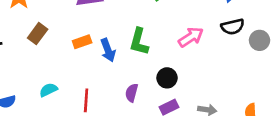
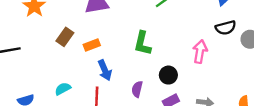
brown rectangle: (38, 34) -> (65, 37), moved
pink arrow: (191, 37) -> (200, 51), moved, turned -45
blue arrow: (108, 50) -> (105, 70), moved

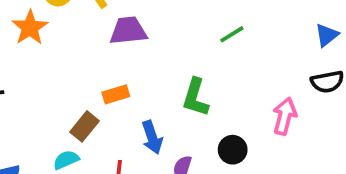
brown rectangle: (65, 37) -> (84, 126), moved
blue arrow: (105, 70) -> (152, 137), moved

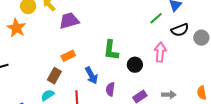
green line: (232, 34) -> (156, 18), moved
black circle: (233, 150) -> (135, 65), moved

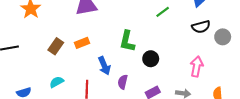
green line: (156, 18) -> (163, 12), moved
pink arrow: (160, 52) -> (197, 66), moved
brown rectangle: (54, 76) -> (56, 46), moved

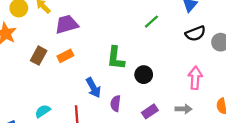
orange rectangle: (82, 43) -> (65, 56), moved
brown rectangle: (56, 46) -> (39, 56), moved

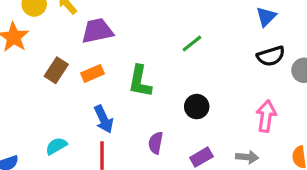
green line: (151, 22) -> (192, 43), moved
green L-shape: (116, 58) -> (140, 81), moved
blue arrow: (93, 88) -> (104, 119), moved

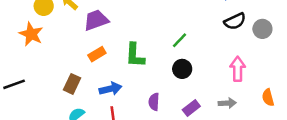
green line: (192, 43) -> (179, 40), moved
brown rectangle: (56, 70) -> (72, 84), moved
blue arrow: (104, 119) -> (110, 89), turned -70

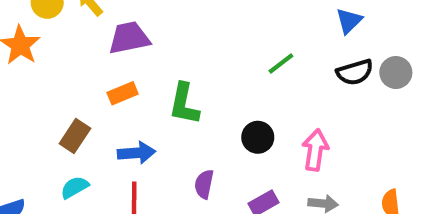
gray circle: (262, 29) -> (396, 73), moved
green line: (179, 40) -> (281, 64), moved
pink arrow: (238, 69) -> (315, 150), moved

